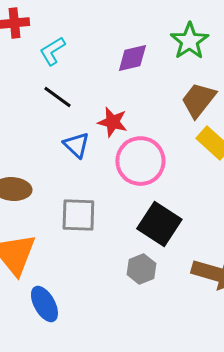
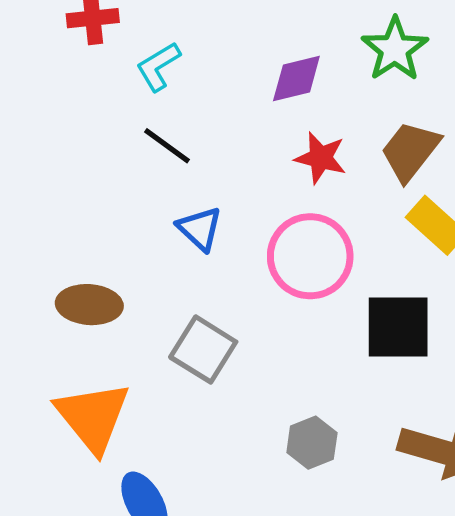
red star: (112, 122) -> (321, 158), moved
gray square: (78, 215) -> (203, 349), turned 30
black square: (159, 224) -> (398, 327), moved, turned -33

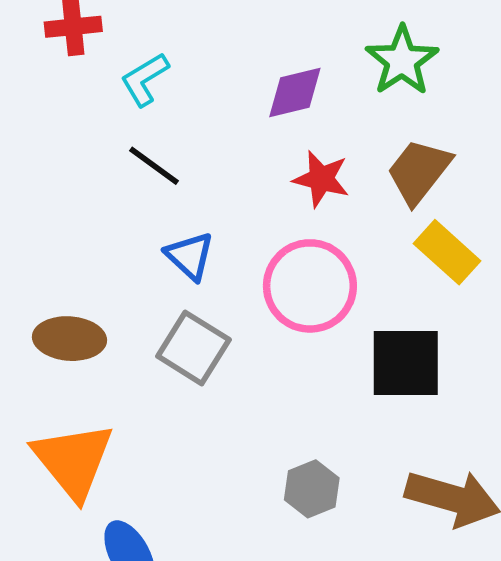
gray square: (203, 349) -> (193, 348), moved

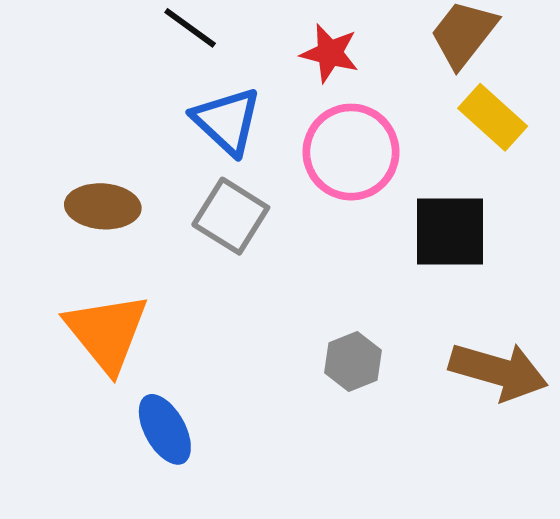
red star: (321, 179) -> (330, 53), moved
blue triangle: (190, 256) -> (227, 121), size x1.4

